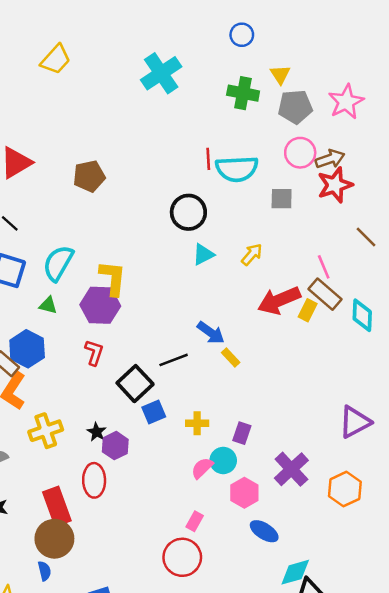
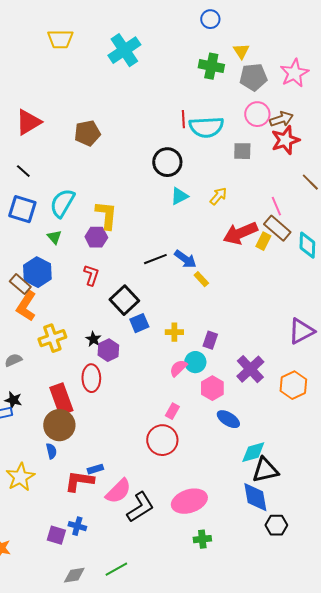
yellow trapezoid: (56, 60) -> (60, 39), turned 48
cyan cross: (161, 73) -> (124, 50), moved
green triangle: (48, 305) -> (54, 237), turned 35
purple hexagon: (100, 305) -> (96, 237), size x0.7
black line: (174, 360) -> (155, 259), moved

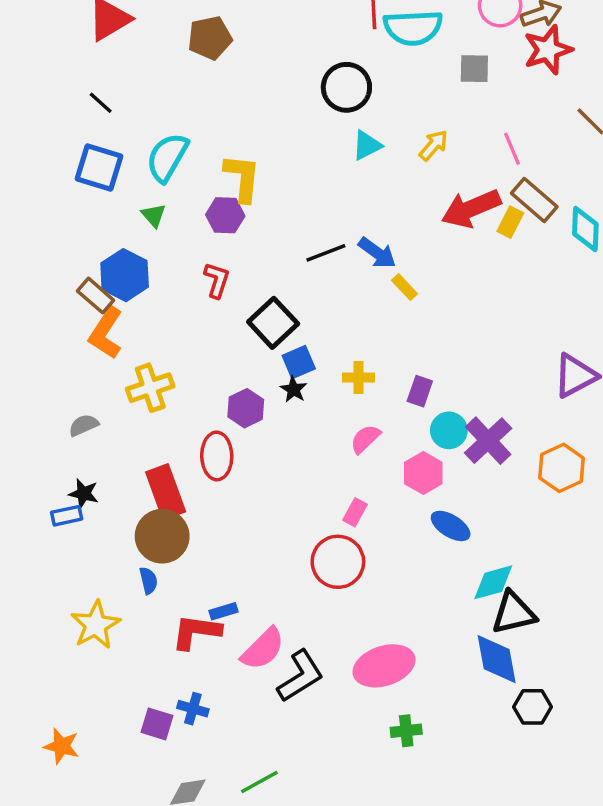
pink line: (276, 206) -> (512, 149), moved
black star: (93, 339) -> (294, 389), moved
cyan circle: (195, 362) -> (449, 430), moved

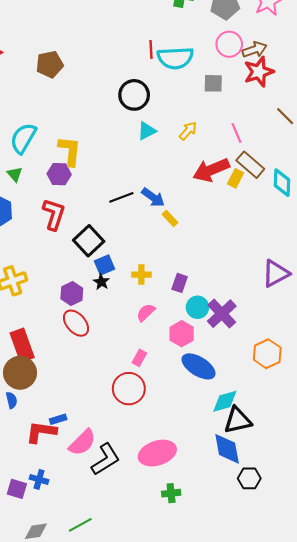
red L-shape: (217, 280) -> (54, 214), size x1.4
red ellipse: (217, 456) -> (76, 323), moved, turned -40
orange hexagon: (561, 468) -> (267, 354), moved
blue ellipse: (451, 526) -> (199, 366), size x1.4

